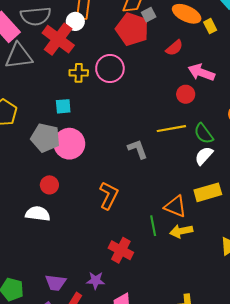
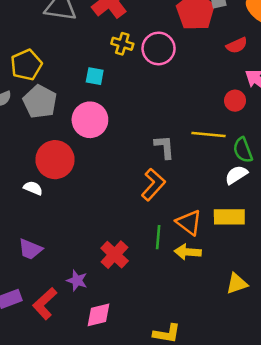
gray pentagon: (45, 138) -> (40, 102), moved
red circle: (49, 185) -> (55, 160), size x1.8
orange L-shape: (109, 196) -> (153, 185), moved
white semicircle: (38, 214) -> (33, 188), size x0.7
purple trapezoid: (56, 283) -> (30, 249), moved

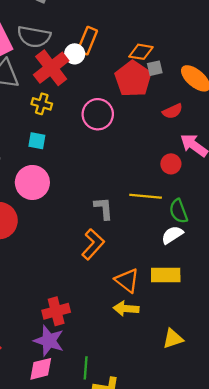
yellow cross: (122, 44) -> (42, 104), moved
green line: (158, 237) -> (86, 368), moved
red cross: (115, 255) -> (56, 311), turned 32
purple star: (77, 280) -> (49, 341), moved, size x1.5

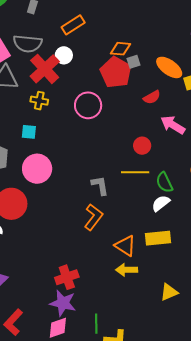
orange rectangle: (87, 41) -> (73, 25), moved, turned 40
cyan square: (37, 141) -> (29, 132), moved
red circle: (171, 164) -> (142, 146), moved

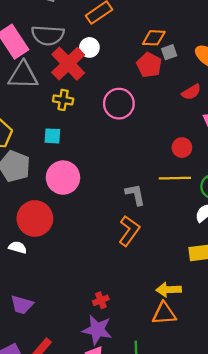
red pentagon: (116, 72) -> (149, 65), size x0.7
orange triangle: (125, 246) -> (164, 313), moved, turned -35
red cross: (67, 277) -> (101, 300), size x0.6

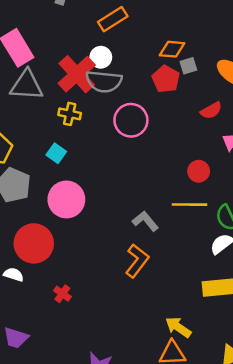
gray semicircle: (48, 35) -> (104, 81), moved
cyan square: (52, 136) -> (56, 153), turned 30
gray L-shape: (135, 195) -> (145, 221), turned -30
yellow arrow: (169, 290) -> (178, 327), turned 35
red cross: (101, 300) -> (62, 294), moved, turned -35

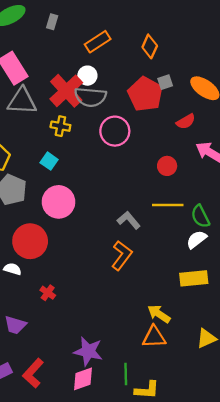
orange diamond: (172, 49) -> (150, 46), moved, turned -70
red pentagon: (166, 79) -> (145, 94), size x1.4
red circle: (199, 171) -> (167, 166), moved
red cross: (62, 294) -> (48, 293), moved

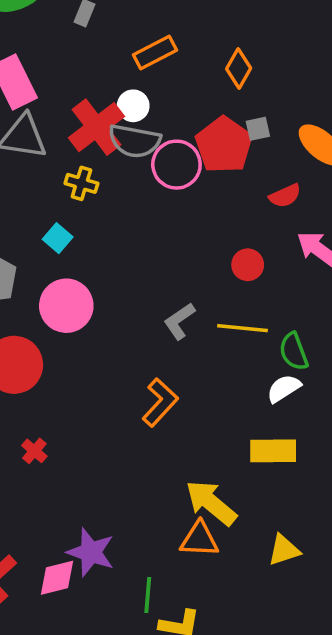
pink circle: (115, 131) -> (176, 165), moved
gray L-shape: (129, 220) -> (179, 321), moved, turned -90
yellow arrow: (159, 314) -> (211, 503), size x1.4
pink diamond: (83, 379) -> (57, 578), moved

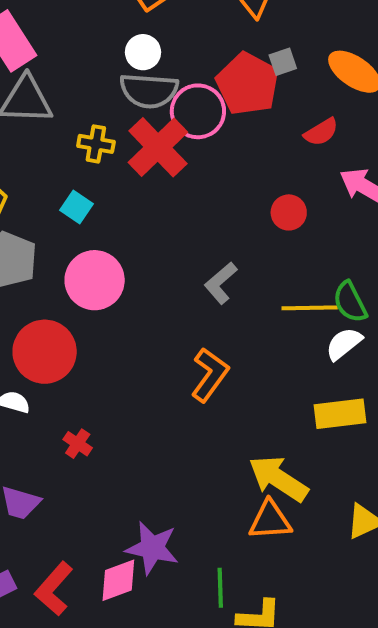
red cross: (96, 127) -> (158, 147), moved
yellow line: (242, 328) -> (310, 308), moved

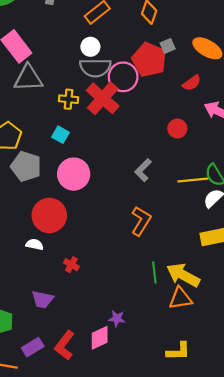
purple star: (152, 548) -> (117, 319), size x0.6
green line: (220, 588) -> (154, 272), moved

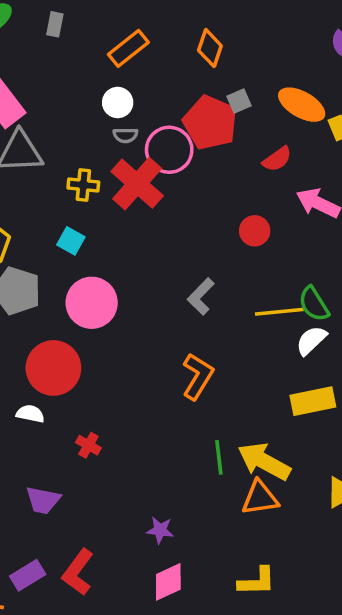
gray semicircle: (95, 68) -> (125, 135), size x0.5
pink diamond: (100, 338) -> (168, 582), moved

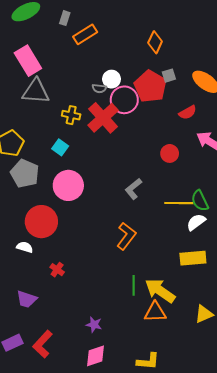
orange rectangle: (128, 48) -> (85, 34), moved
white circle: (118, 103) -> (112, 79), moved

